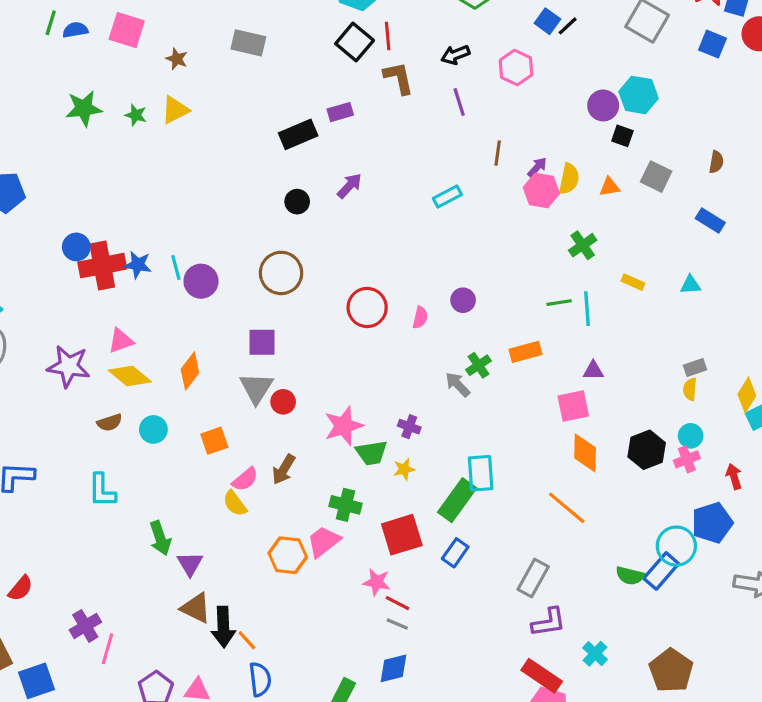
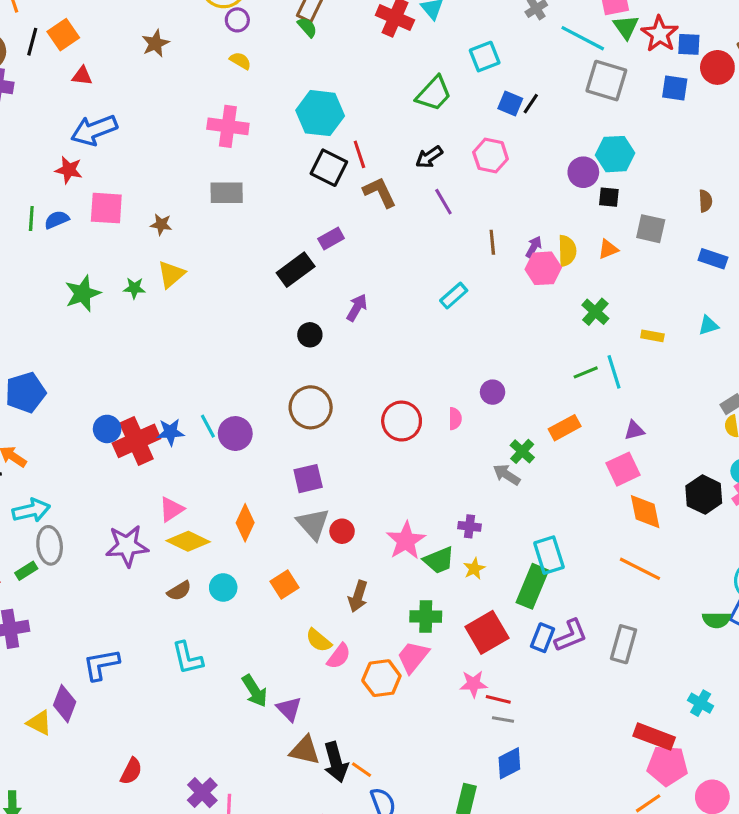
pink semicircle: (245, 479) -> (339, 656), moved
purple L-shape: (549, 622) -> (571, 636), moved

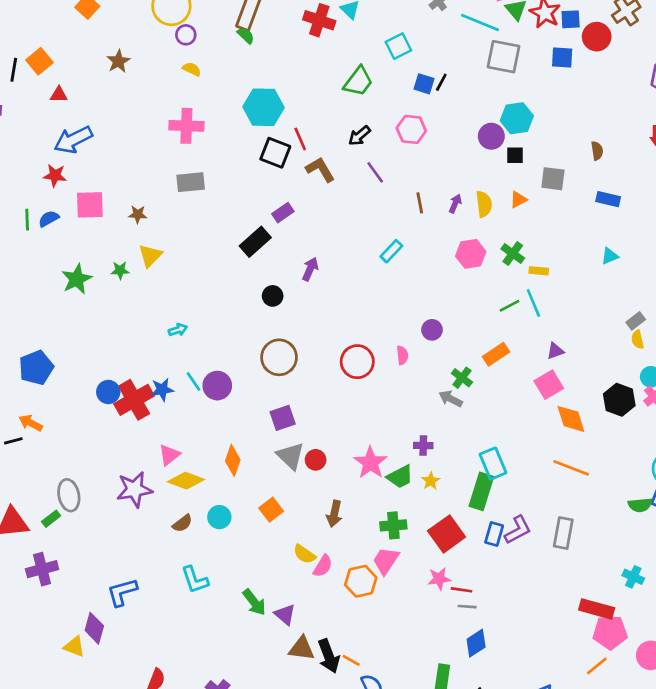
pink hexagon: (543, 268) -> (471, 254), moved
yellow rectangle: (652, 336) -> (539, 271), moved
cyan arrow: (31, 510) -> (178, 330), moved, size x0.6

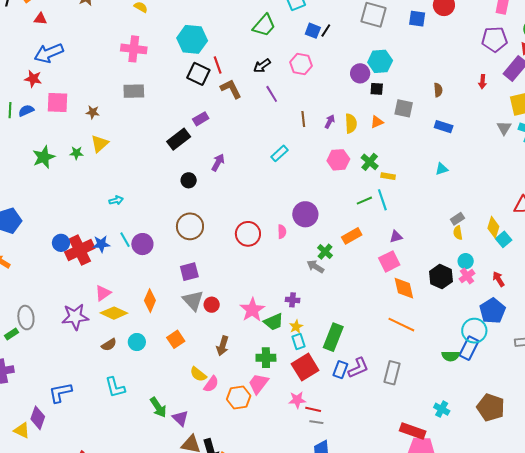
purple circle: (432, 330) -> (305, 214), size x1.6
cyan rectangle: (493, 464) -> (299, 342), moved, size x0.7

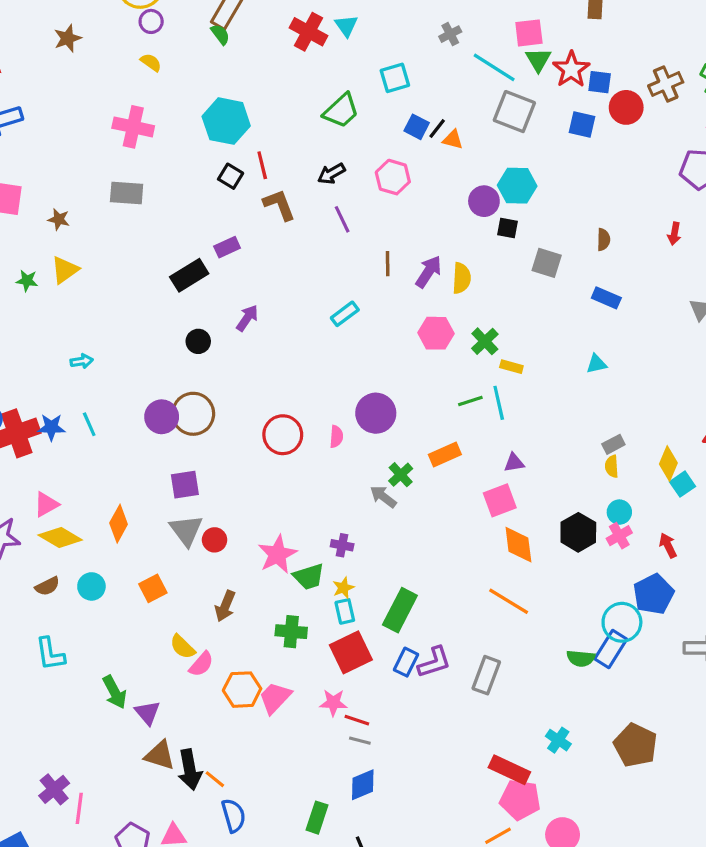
black square: (198, 74) -> (231, 176), size x0.7
purple arrow: (330, 122) -> (428, 272), size x1.5
orange triangle: (377, 122) -> (453, 140), moved, turned 32
purple circle: (142, 244) -> (162, 417), moved
pink trapezoid: (258, 384) -> (275, 698), moved

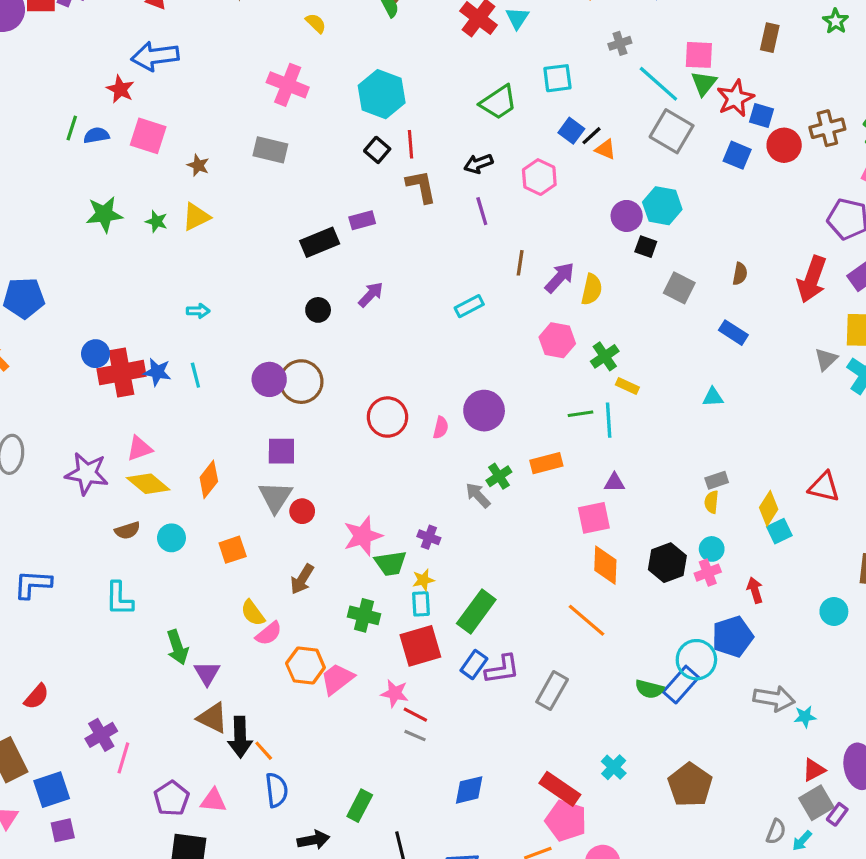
red arrow: (674, 234) -> (812, 279), size x2.0
blue diamond: (363, 785) -> (469, 790), moved

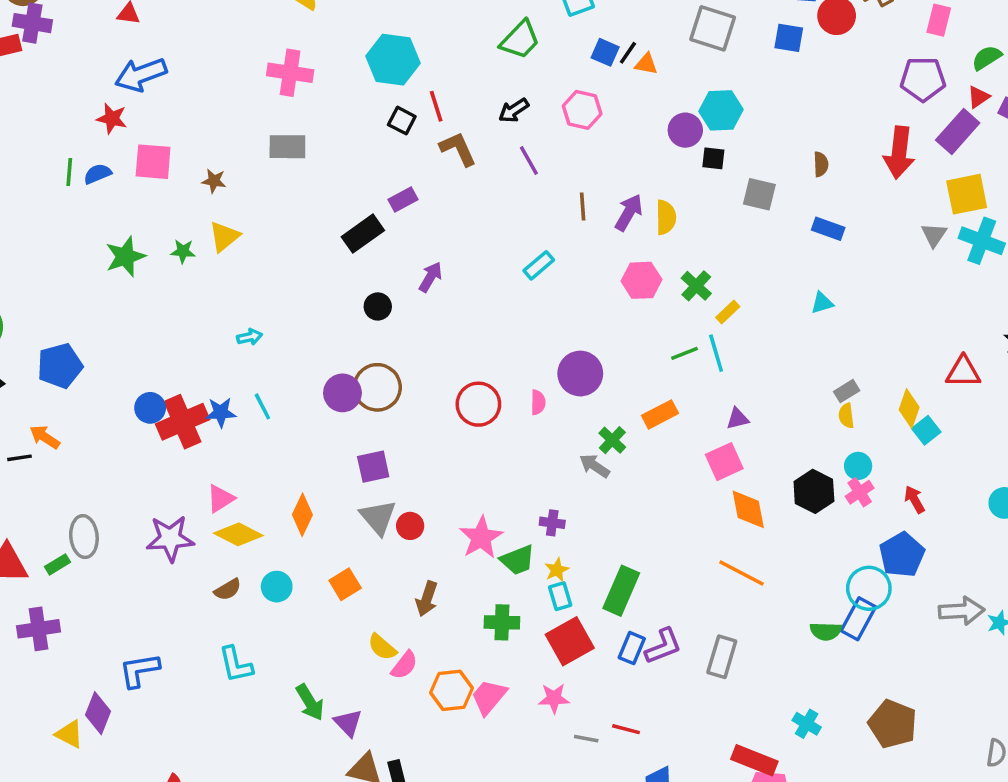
yellow rectangle: (627, 386) -> (728, 312), turned -55
red line: (415, 715) -> (626, 729), moved

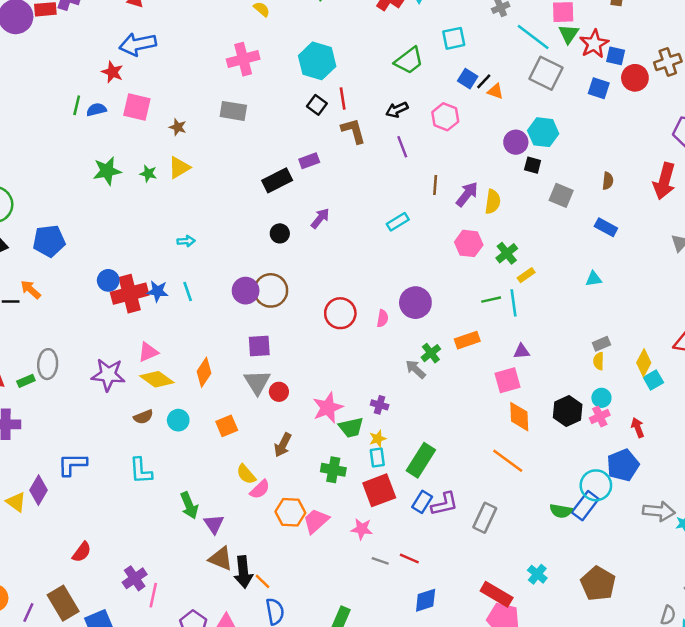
pink cross: (290, 73) -> (243, 59), turned -32

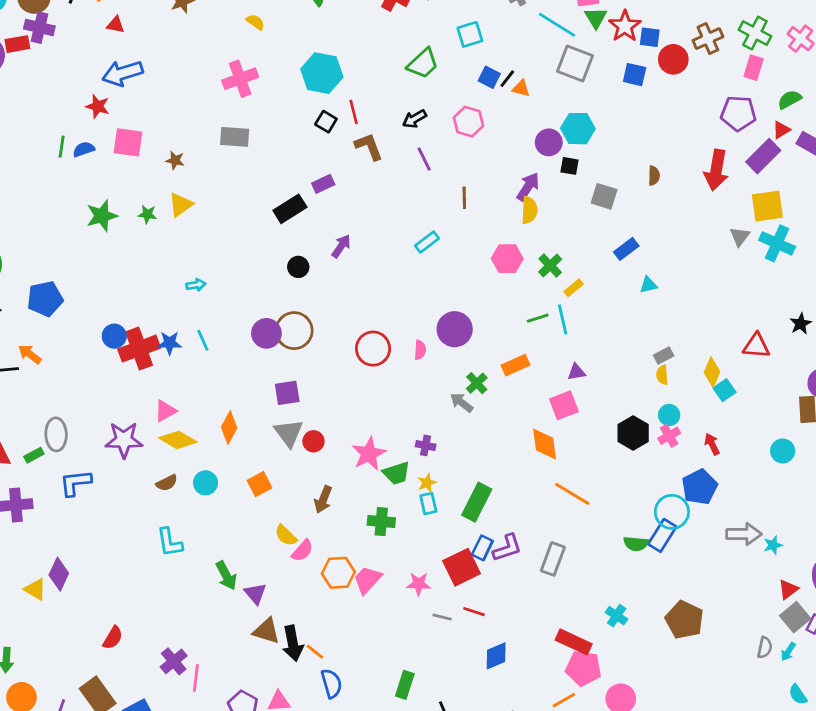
purple arrow: (467, 194) -> (528, 187), moved
blue rectangle: (606, 227) -> (626, 249), moved, turned -60
orange diamond: (519, 417) -> (545, 444), moved
blue L-shape: (72, 464) -> (75, 483), moved
red square: (379, 490) -> (462, 567), moved

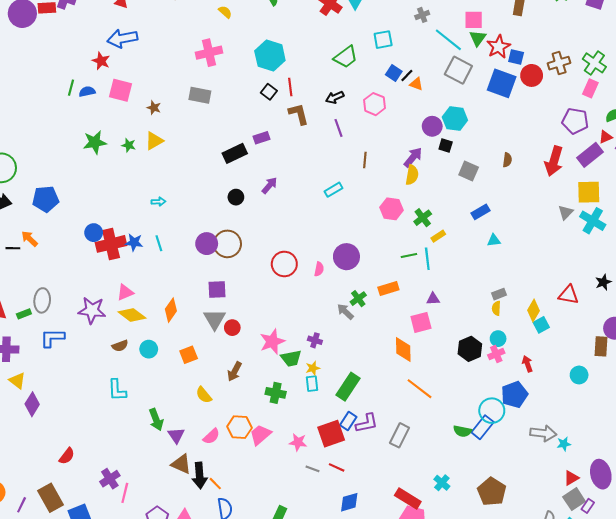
blue square: (635, 75) -> (502, 83), size x1.6
pink semicircle: (302, 551) -> (211, 436), moved
yellow triangle: (35, 589) -> (17, 381), moved

